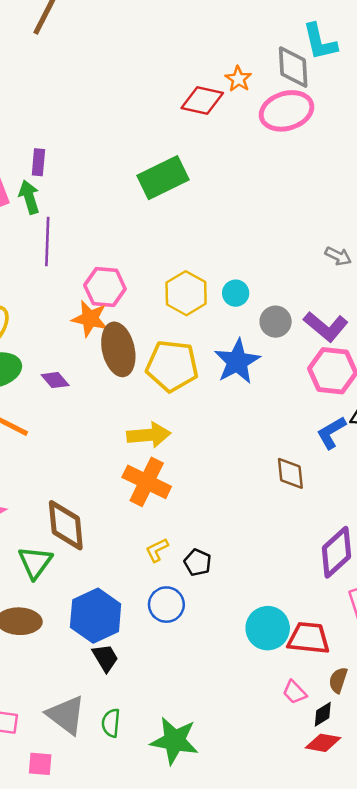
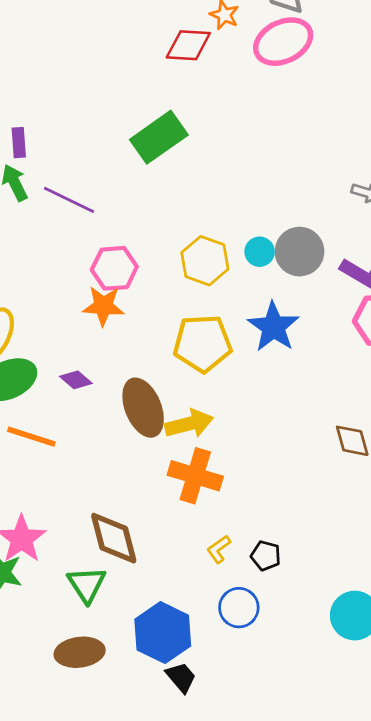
purple line: (47, 241) -> (69, 200), moved, turned -57
gray circle: (276, 322) -> (299, 252), moved, size x1.4
brown ellipse: (118, 349) -> (143, 408), moved

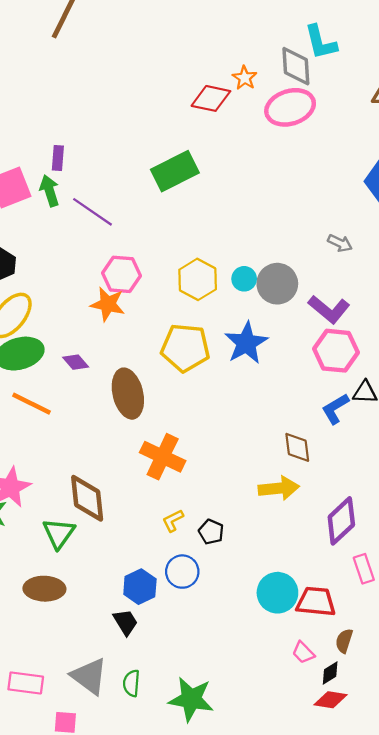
yellow arrow: (189, 424) -> (279, 488), moved
blue hexagon: (163, 633) -> (140, 587), moved, size x0.7

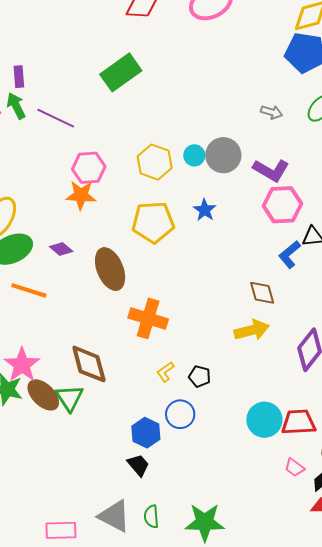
blue star: (246, 343) -> (205, 210), size x0.6
brown ellipse: (44, 589) -> (43, 395), moved, turned 52

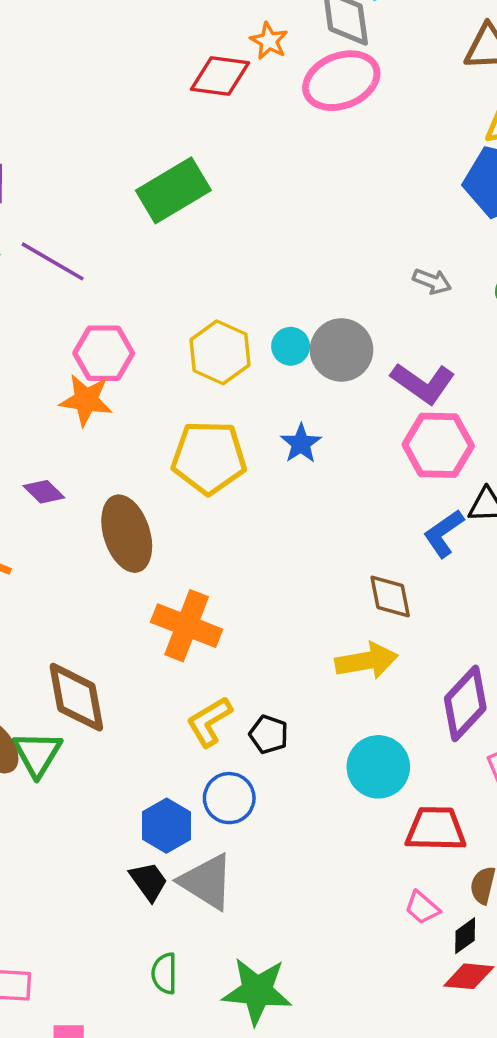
yellow L-shape: (165, 372) -> (209, 722), size x1.4
cyan circle: (264, 420) -> (378, 767), moved
gray triangle: (114, 516) -> (207, 882), moved

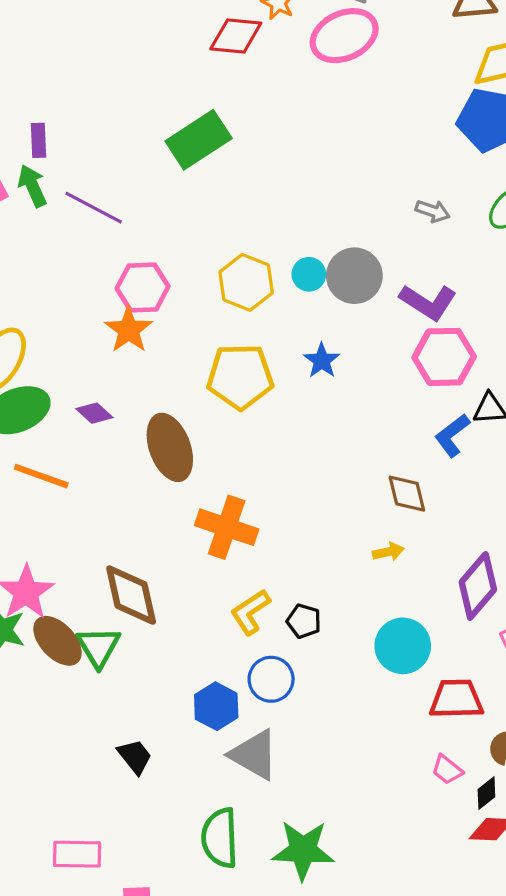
orange star: (86, 400) -> (129, 330), turned 30
yellow arrow: (367, 661) -> (388, 552), size x0.6
black trapezoid: (149, 881) -> (135, 757), moved
green semicircle: (164, 973) -> (220, 838), size x1.6

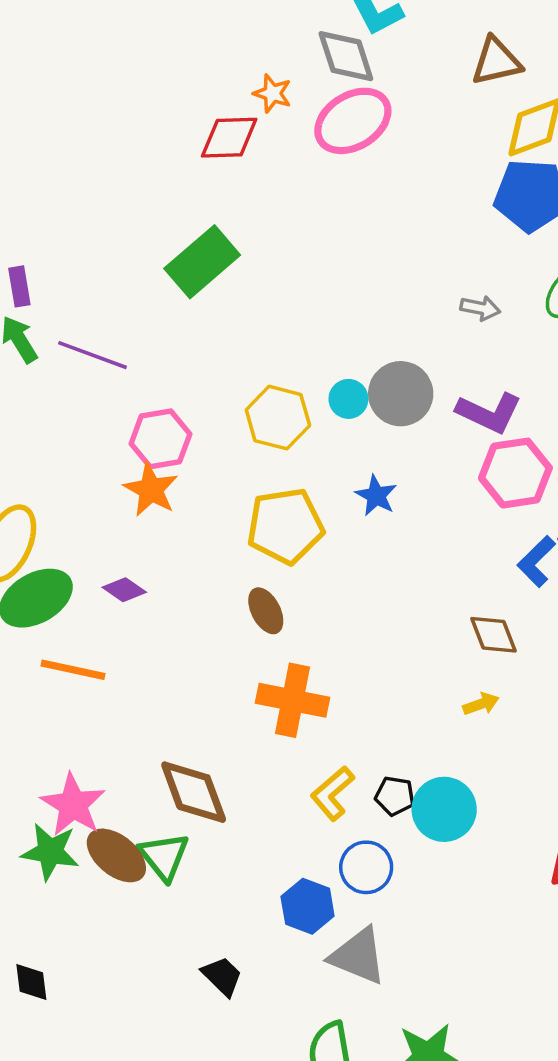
brown ellipse: (170, 447) -> (266, 611), moved, size x0.6
cyan circle: (403, 646) -> (444, 809), moved

